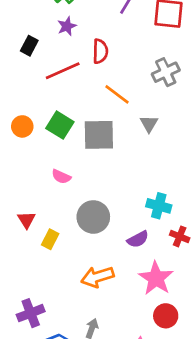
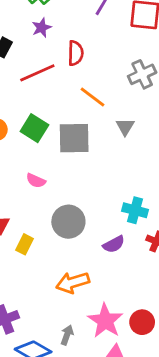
pink star: (156, 278) -> (105, 321), moved

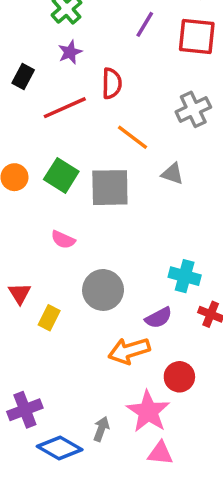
gray triangle: (125, 127) -> (172, 174), turned -42
orange arrow: (73, 283) -> (129, 351), moved
red circle: (142, 322) -> (179, 377), moved

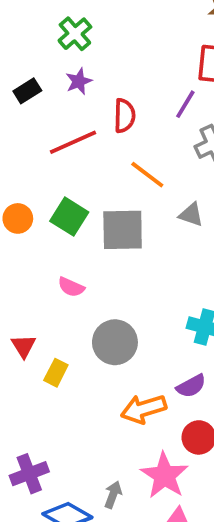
purple line: (145, 24) -> (185, 104), moved
black rectangle: (23, 76) -> (27, 91), moved, turned 30
purple semicircle: (159, 318) -> (191, 386), moved

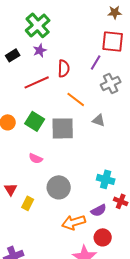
green cross: (75, 34) -> (38, 25), size x1.4

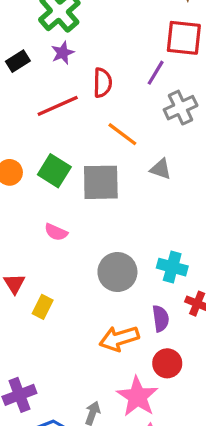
gray circle: (59, 187) -> (117, 272), moved
purple semicircle: (99, 210) -> (161, 318), turned -70

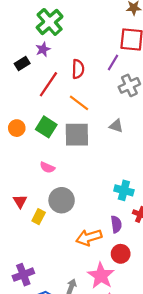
purple star: (63, 53) -> (43, 49), moved
black rectangle: (18, 61) -> (22, 64), moved
red line: (58, 106) -> (48, 84), turned -32
orange line: (122, 134) -> (79, 103), moved
gray circle: (117, 272) -> (62, 200), moved

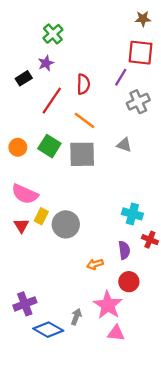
green cross: (50, 22) -> (53, 34), size x0.7
pink semicircle: (47, 167) -> (25, 194), moved, size x1.6
yellow rectangle: (39, 217) -> (41, 216), moved
orange arrow: (89, 237) -> (95, 264), size x0.6

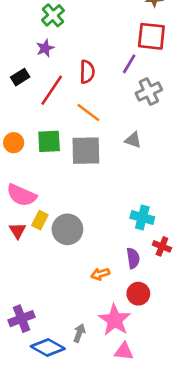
black rectangle: (24, 78) -> (20, 77), moved
green square: (49, 146) -> (49, 141), turned -35

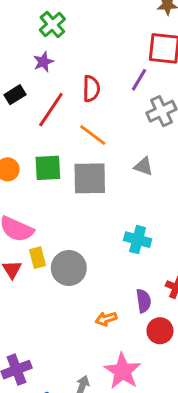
cyan cross: (142, 218) -> (138, 240), moved
yellow rectangle: (40, 220) -> (37, 258), turned -42
red circle: (138, 294) -> (160, 331), moved

